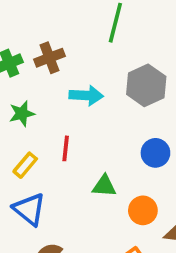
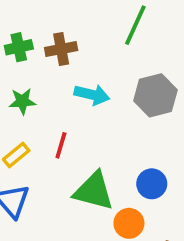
blue circle: (155, 153) -> (152, 184), moved
green triangle: (104, 186) -> (94, 191), size x1.6

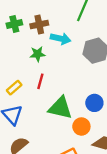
cyan arrow: (92, 95) -> (61, 39), moved
green star: (22, 101) -> (38, 54), moved

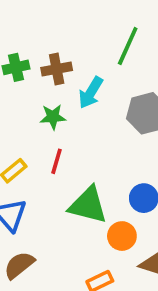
cyan arrow: (61, 39) -> (91, 93), turned 108

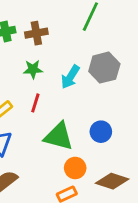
cyan arrow: (91, 93) -> (70, 77), moved
orange circle: (122, 236) -> (75, 168), moved

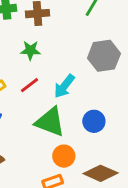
cyan arrow: (70, 77) -> (64, 86), moved
red line: (35, 103) -> (29, 85), turned 30

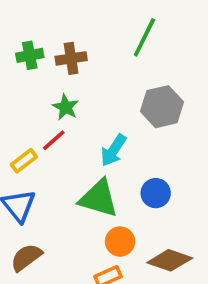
green star: (30, 50) -> (66, 107), turned 30
red line: (29, 85) -> (54, 140), moved

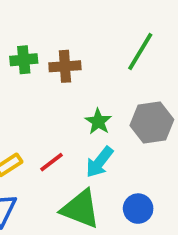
green star: (66, 107) -> (98, 122), moved
red line: (54, 140) -> (51, 162), moved

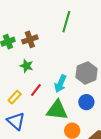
green star: (98, 122) -> (26, 66), moved
gray hexagon: (152, 122) -> (86, 73), moved

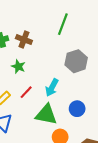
brown cross: (30, 39) -> (24, 40), turned 35
gray hexagon: (86, 73) -> (76, 61), moved

